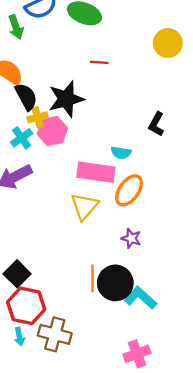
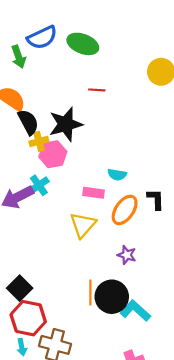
black L-shape: (156, 124) -> (156, 199), moved, turned 150
cyan cross: (22, 138) -> (39, 185), moved
pink rectangle: (96, 172) -> (94, 193), size x0.6

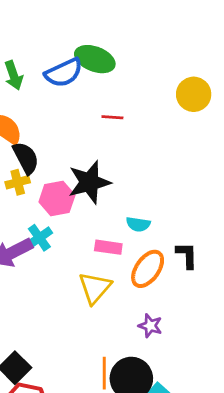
blue semicircle: (42, 37) -> (64, 73), moved
black star: (66, 124) -> (89, 182), moved
yellow cross: (39, 141) -> (18, 182), moved

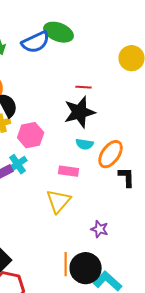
red line: (112, 117) -> (84, 87), moved
black star: (89, 182) -> (80, 112), moved
cyan semicircle: (138, 224) -> (85, 144), moved
orange ellipse: (148, 269) -> (111, 154), moved

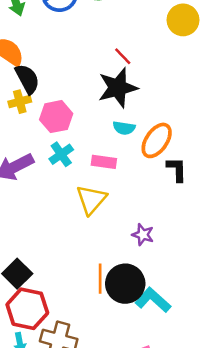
red line: (84, 87) -> (123, 56), turned 42
cyan cross: (18, 164) -> (61, 154), moved

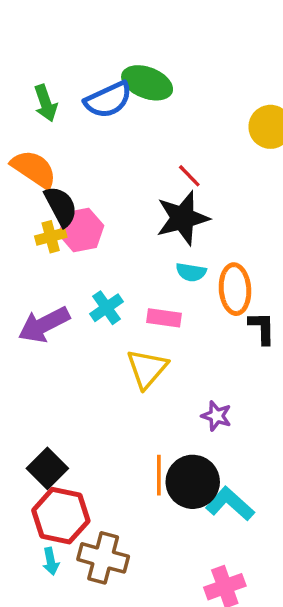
pink hexagon: (56, 117) -> (81, 230), moved
orange ellipse: (157, 140) -> (235, 289), turned -39

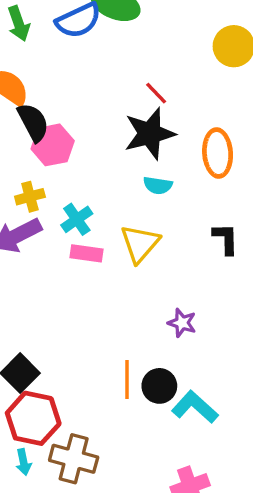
yellow cross: (51, 237) -> (30, 197), moved
orange ellipse: (235, 289) -> (218, 153), moved
pink rectangle: (164, 318) -> (87, 253), moved
yellow triangle: (147, 369) -> (140, 244), moved
black circle: (193, 482) -> (159, 386), size x0.7

